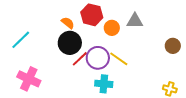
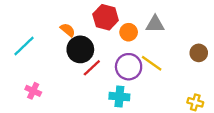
orange semicircle: (68, 23) -> (68, 30), moved
purple circle: (98, 58) -> (129, 67), moved
yellow line: (119, 59) -> (152, 63), moved
pink cross: (29, 79) -> (33, 91), size x0.6

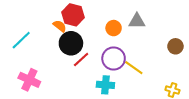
red hexagon: (106, 17) -> (73, 15), moved
yellow line: (152, 63) -> (134, 68), moved
pink cross: (33, 91) -> (29, 80), size x1.5

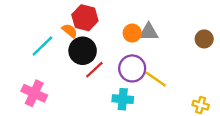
gray triangle: (137, 21) -> (149, 32), moved
cyan line: (21, 40) -> (42, 46), moved
brown circle: (175, 46) -> (204, 39), moved

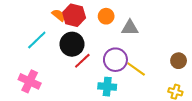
orange semicircle: (70, 31) -> (59, 15), moved
orange circle: (132, 33) -> (106, 16), moved
brown circle: (204, 39) -> (179, 61), moved

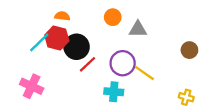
orange semicircle: (59, 15) -> (62, 16), turned -32
red hexagon: (74, 15) -> (57, 38), moved
brown circle: (179, 61) -> (189, 50), moved

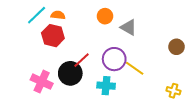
gray triangle: (138, 29) -> (128, 27), turned 30
cyan line: (39, 42) -> (37, 15), moved
black circle: (77, 47) -> (70, 73), moved
pink cross: (32, 86) -> (42, 82), moved

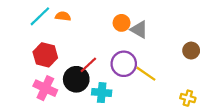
orange circle: (105, 16) -> (122, 23), moved
red hexagon: (53, 36) -> (45, 55), moved
cyan cross: (106, 86) -> (102, 93), moved

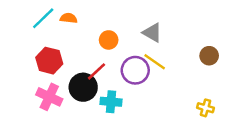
orange circle: (122, 23) -> (109, 40), moved
yellow line: (146, 74) -> (155, 62), moved

